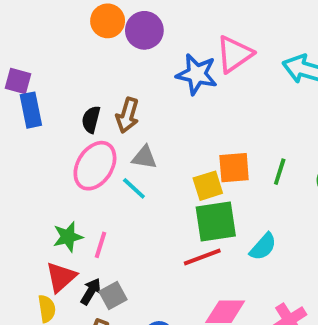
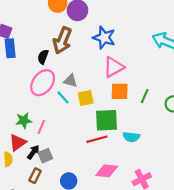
pink triangle: (234, 54) -> (114, 67), moved
brown arrow: (127, 115) -> (62, 40), moved, size x1.4
yellow square: (208, 186) -> (86, 98), moved
cyan semicircle: (263, 247) -> (131, 137), turned 49

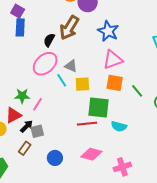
green line: (145, 96) -> (137, 91), turned -72

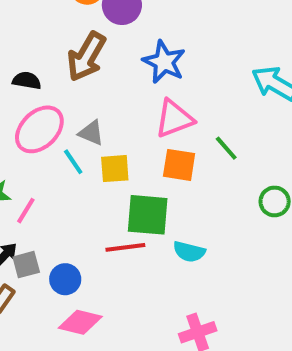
black semicircle: (49, 40) -> (27, 81), moved, turned 72
green line: (137, 91) -> (226, 148), moved
pink diamond: (91, 154) -> (80, 322), moved
blue circle: (55, 158) -> (65, 279), moved

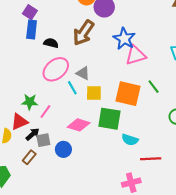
pink triangle: (174, 119) -> (136, 55), moved
orange square: (179, 165) -> (128, 94), size x1.4
red line: (125, 247) -> (151, 159), moved
pink diamond: (80, 322) -> (79, 125), moved

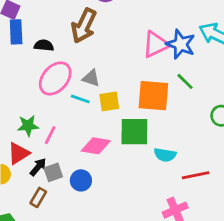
blue star: (124, 39) -> (181, 44), moved
cyan line: (72, 88) -> (80, 99), turned -32

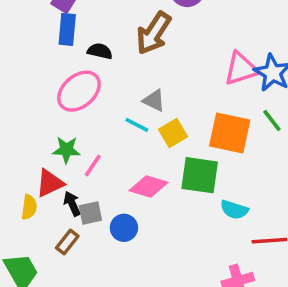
pink ellipse: (55, 78) -> (79, 91), moved
yellow square: (109, 101) -> (173, 133), turned -30
black arrow: (38, 167) -> (72, 204), turned -72

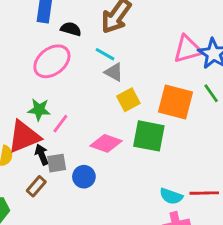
cyan line: (137, 125) -> (105, 54), moved
red triangle: (50, 183) -> (24, 137), size x1.4
cyan semicircle: (234, 210) -> (171, 196), moved

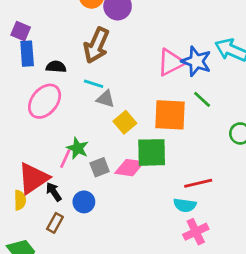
green star: (39, 110) -> (78, 148), moved, turned 30
pink diamond: (106, 143) -> (129, 168), moved
gray square: (57, 163) -> (100, 167), moved
blue circle: (84, 177) -> (84, 202), moved
red line: (204, 193) -> (198, 183), moved

